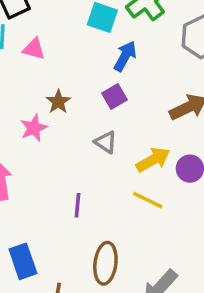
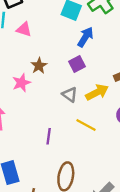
yellow arrow: (153, 160) -> (97, 92), moved
yellow line: (148, 200) -> (86, 125), moved

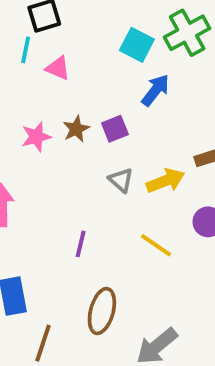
purple square: (77, 64) -> (115, 129), moved
pink star: (21, 83) -> (36, 137), moved
yellow line: (86, 125) -> (156, 245), moved

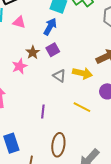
blue arrow: (155, 90) -> (50, 27), moved
pink star: (36, 137) -> (20, 66), moved
yellow arrow: (165, 181) -> (82, 73), turned 42

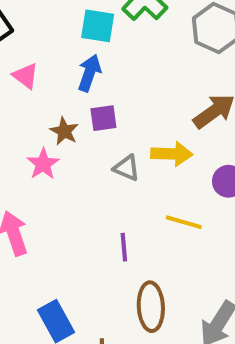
pink triangle: (19, 22) -> (26, 76), turned 32
purple square: (53, 50) -> (103, 118), turned 32
purple line: (43, 112) -> (124, 247), moved

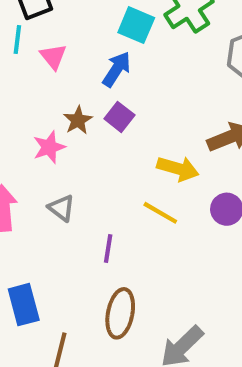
purple square: (103, 118) -> (119, 117), turned 32
gray triangle: (127, 168) -> (61, 208), moved
yellow line: (184, 222) -> (160, 213), moved

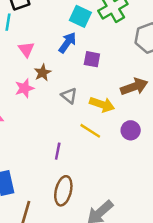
pink triangle: (53, 56) -> (26, 49), moved
purple square: (119, 117) -> (92, 59), moved, turned -30
gray triangle: (61, 208) -> (69, 96), moved

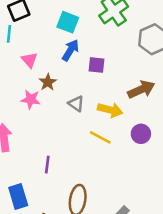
cyan square: (80, 16) -> (68, 22), moved
pink star: (24, 88) -> (31, 99), turned 30
purple line: (58, 151) -> (47, 165), moved

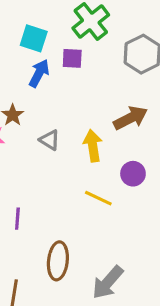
purple square: (97, 65) -> (72, 58), moved
yellow arrow: (110, 110) -> (93, 146), turned -110
yellow line: (100, 137) -> (98, 198), moved

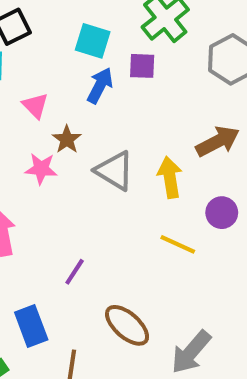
gray triangle: (50, 140) -> (115, 171), size x1.5
purple line: (17, 219) -> (75, 272), turned 30
brown ellipse: (58, 261) -> (127, 325), turned -54

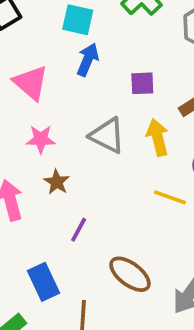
purple square: (142, 66) -> (142, 83), moved
pink triangle: (35, 106) -> (31, 83), size x1.5
brown star: (67, 139) -> (57, 182), moved

